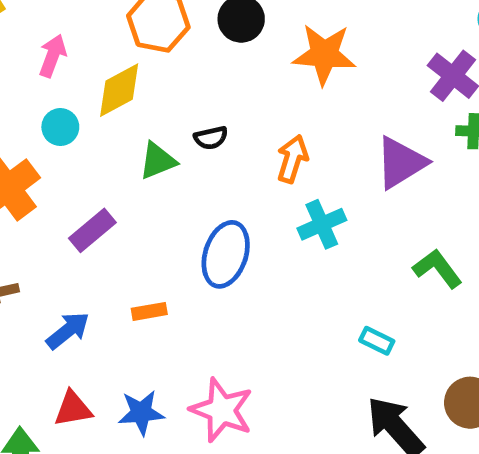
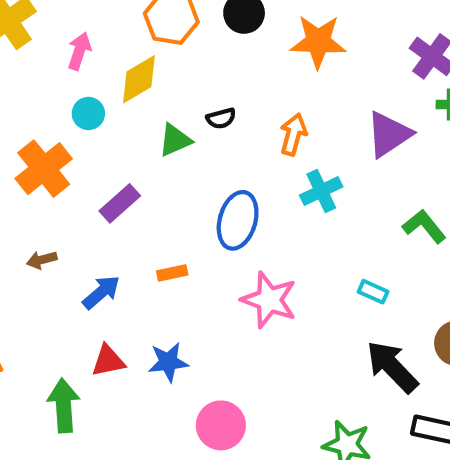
pink star: (222, 410) -> (269, 300), moved

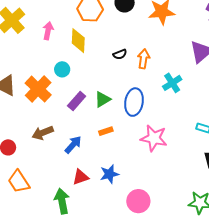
yellow diamond: (139, 79) -> (78, 41), turned -50
cyan circle: (88, 113) -> (62, 69), moved
orange arrow: (293, 134) -> (144, 59), moved
green triangle: (175, 140) -> (103, 99), moved
brown arrow: (42, 260) -> (43, 133), size x1.5

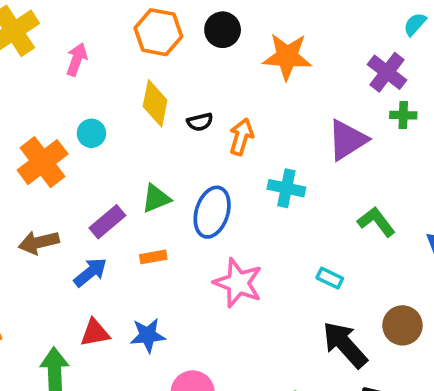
yellow diamond: (78, 41) -> (155, 103), moved
cyan cross: (172, 83) -> (286, 188), turned 36
purple rectangle: (77, 101) -> (107, 222), moved

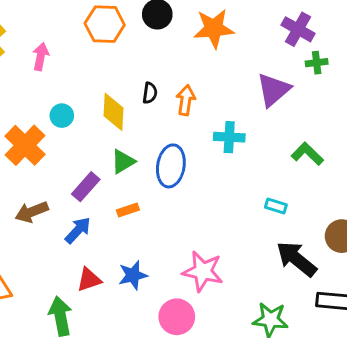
yellow diamond: (155, 103) -> (113, 112), moved
black semicircle: (200, 122) -> (150, 93), turned -60
pink star: (238, 283) -> (203, 271), moved

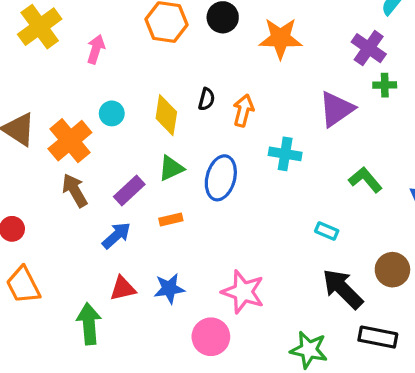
brown arrow: (32, 212) -> (75, 190), moved, turned 76

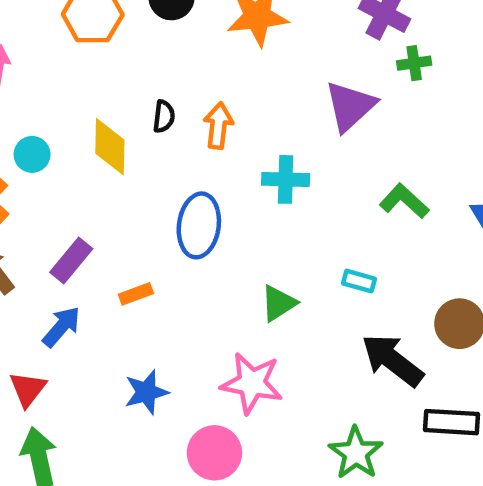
green triangle: (171, 168) -> (278, 303), moved
red triangle: (123, 288) -> (28, 389), moved, turned -32
green star: (309, 350) -> (356, 453), turned 30

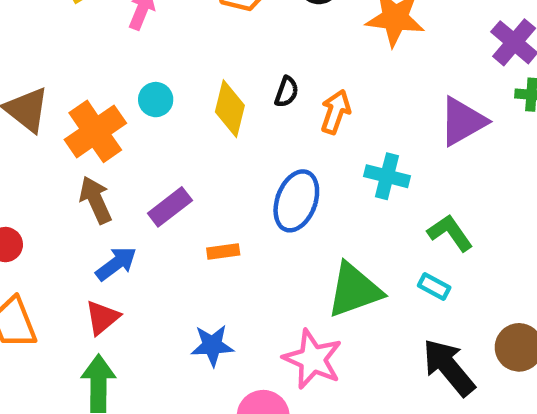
green L-shape: (404, 201) -> (450, 233), moved
green triangle: (278, 303) -> (354, 290), size x1.6
blue arrow: (61, 327) -> (116, 264), moved

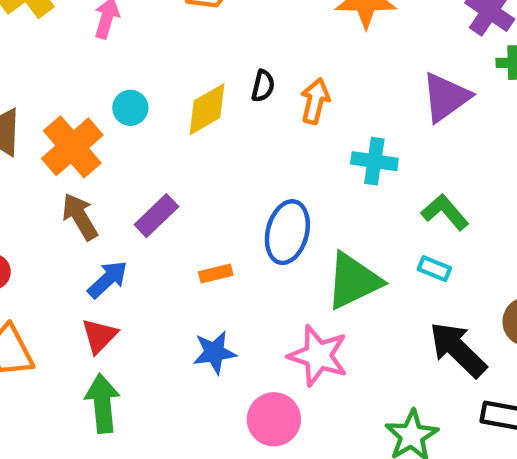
yellow diamond: (230, 109) -> (207, 109), turned 52
blue ellipse: (296, 201) -> (287, 232), moved
orange rectangle: (223, 251) -> (216, 274), moved

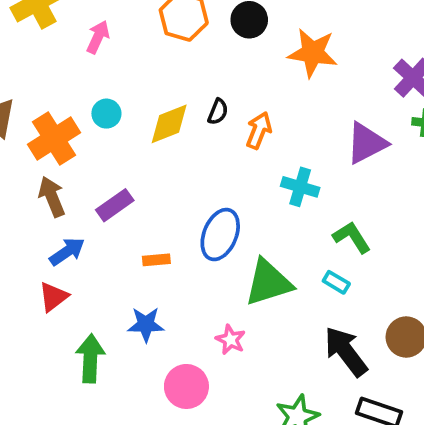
pink star: (318, 356) -> (230, 340), size x0.6
green arrow: (102, 403) -> (90, 358), moved

